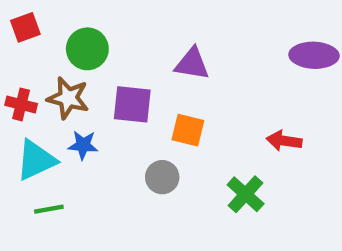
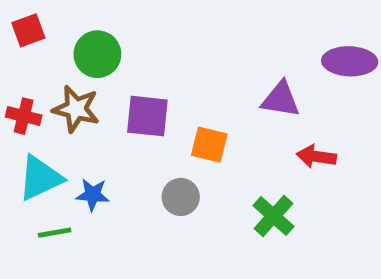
purple triangle: (192, 64) -> (281, 99), moved
blue star: (83, 145) -> (93, 195), moved

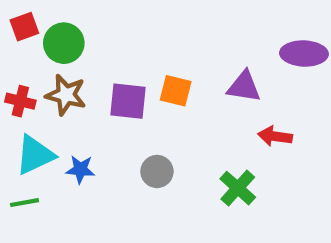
green circle: (97, 54) -> (64, 43), moved
orange square: (209, 145) -> (176, 91), moved
green line: (55, 233) -> (24, 203), moved

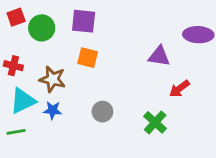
orange square: (176, 91) -> (88, 58), moved
brown star: (66, 95) -> (52, 79), moved
purple square: (128, 101) -> (84, 21), moved
red arrow: (275, 136) -> (179, 89), turned -45

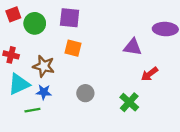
green line: (16, 132) -> (32, 110), moved

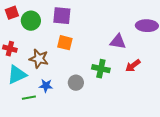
blue star: (44, 92) -> (46, 86), moved
green cross: (129, 102) -> (101, 69), moved, turned -30

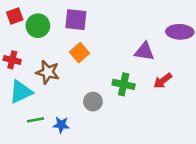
orange square: (65, 43) -> (80, 53), turned 35
blue star: (46, 86) -> (61, 125), moved

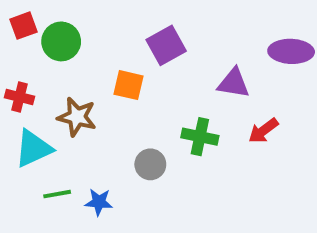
purple square: (76, 20) -> (166, 45), moved, turned -35
orange square: (80, 53) -> (129, 85), turned -36

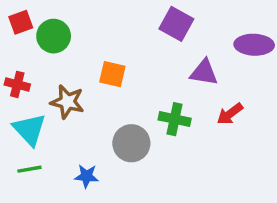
purple square: (166, 45) -> (176, 24), moved, turned -32
cyan triangle: (33, 149) -> (29, 129), turned -48
gray circle: (150, 164) -> (131, 143), size x1.4
green line: (57, 194) -> (29, 169), moved

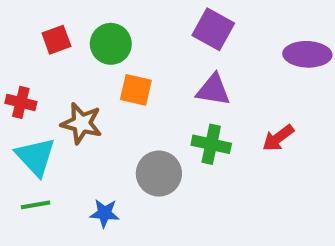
red square: (21, 22) -> (56, 40), moved
green circle: (54, 36) -> (111, 44), moved
purple triangle: (204, 72) -> (213, 90), moved

